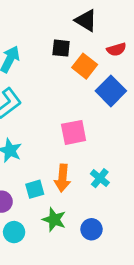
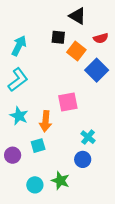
orange arrow: (62, 178) -> (46, 121), moved
green star: (54, 220) -> (60, 181), moved
blue circle: (91, 229) -> (83, 159), moved
cyan circle: (14, 232) -> (35, 185), moved

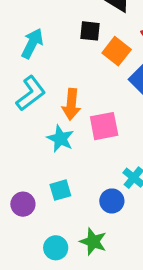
cyan star: (19, 116) -> (60, 139), moved
orange arrow: (46, 121) -> (71, 104), moved
blue circle: (83, 159) -> (112, 201), moved

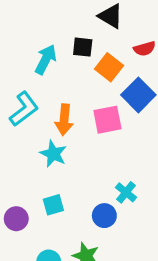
cyan arrow: (32, 43) -> (46, 59), moved
pink square: (104, 126) -> (107, 120), moved

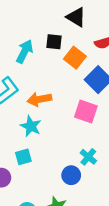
orange arrow: (64, 120) -> (39, 99), turned 75
pink square: (107, 120) -> (86, 112), moved, turned 30
cyan square: (53, 205) -> (23, 157), moved

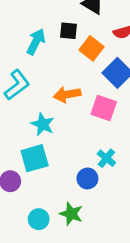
orange arrow: (39, 99) -> (67, 94), moved
cyan square: (23, 157) -> (35, 158), size x1.5

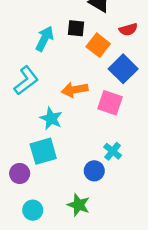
cyan circle: (39, 219) -> (33, 210), moved

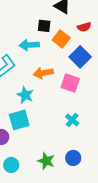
cyan arrow: (45, 39) -> (29, 45), moved, turned -120
blue circle: (94, 171) -> (73, 158), moved

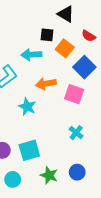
red semicircle: (84, 27) -> (89, 36), turned 48
cyan square: (19, 120) -> (29, 150), moved

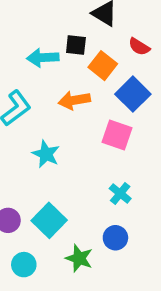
cyan arrow: (31, 55) -> (43, 58), moved
orange arrow: (46, 84) -> (74, 100), moved
cyan square: (29, 150) -> (49, 220), turned -30
blue circle: (77, 172) -> (115, 238), moved

